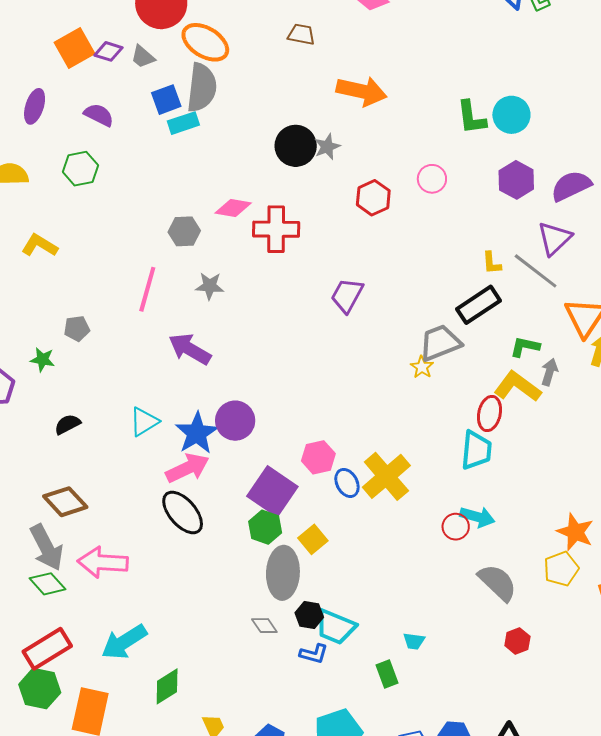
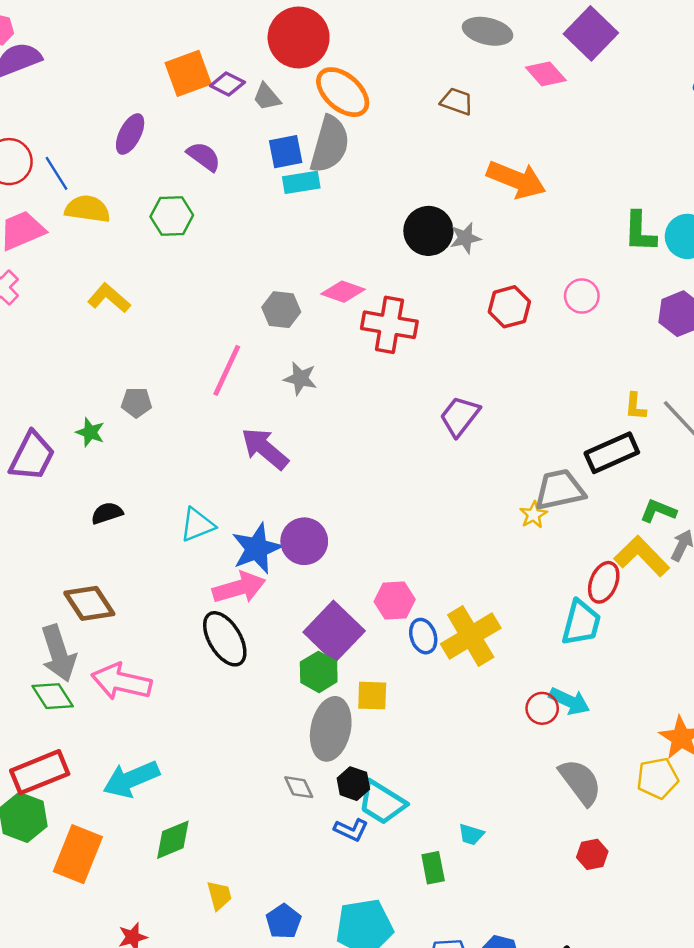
yellow square: (313, 539) -> (372, 696), turned 32

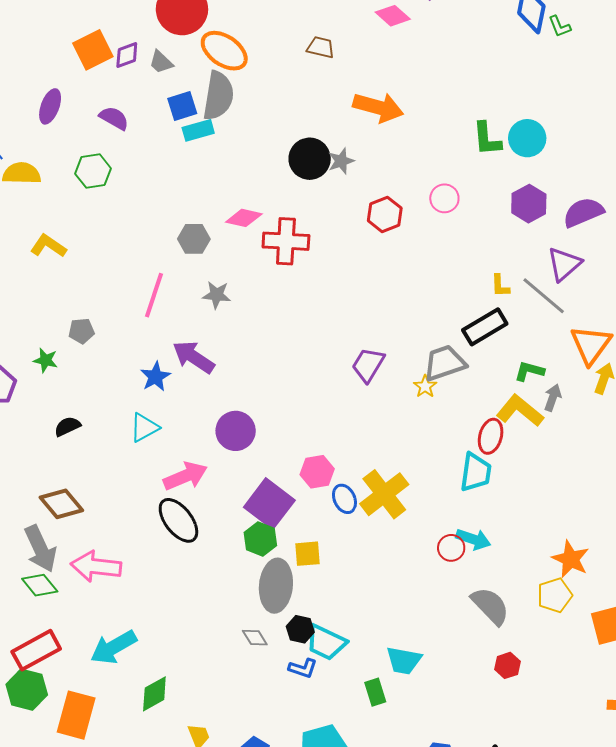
purple diamond: (227, 84) -> (127, 55), turned -40
purple trapezoid: (460, 416) -> (368, 365), moved
blue star: (257, 548) -> (155, 377), moved, size x0.7
cyan trapezoid: (471, 834) -> (404, 660), size x1.6

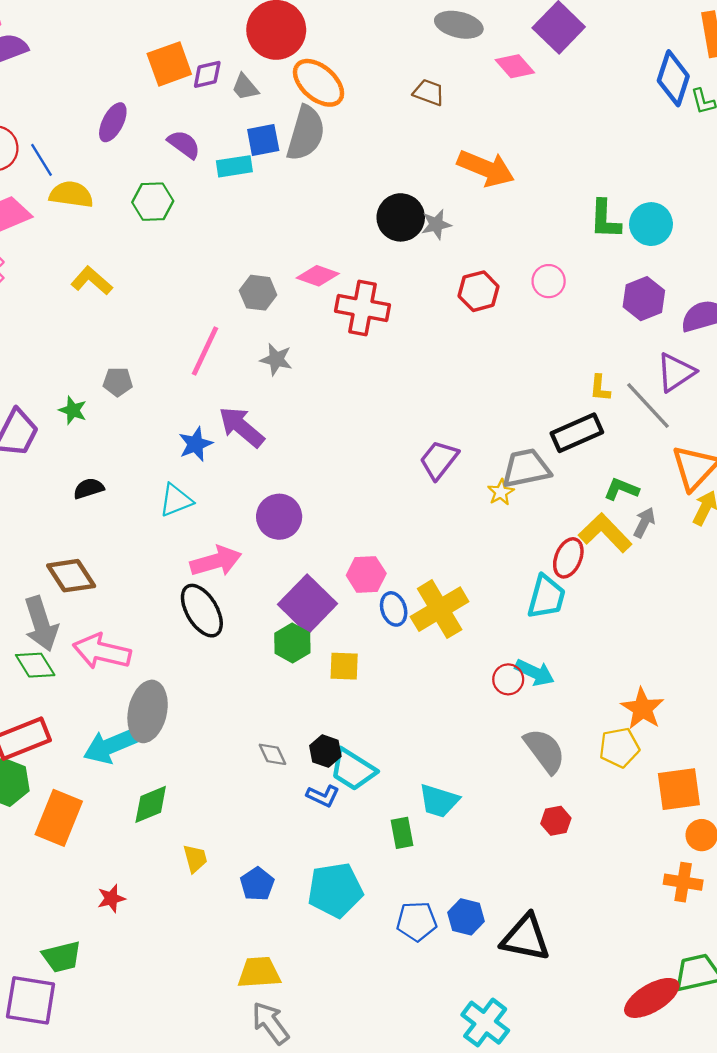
cyan rectangle: (198, 130) -> (234, 166), moved
gray ellipse: (276, 586) -> (148, 711), moved

